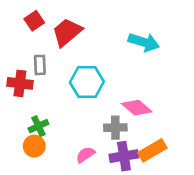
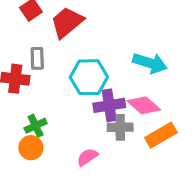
cyan arrow: (144, 42) -> (150, 63), moved
orange rectangle: (152, 150) -> (161, 135), moved
purple cross: (124, 156) -> (109, 105), moved

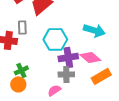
gray cross: (120, 127) -> (66, 74), moved

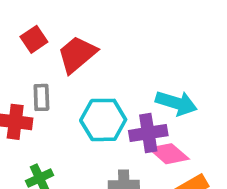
purple cross: (68, 57) -> (148, 133), moved

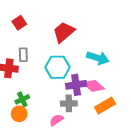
red trapezoid: (77, 54) -> (64, 32), moved
purple cross: (148, 133) -> (76, 85), moved

